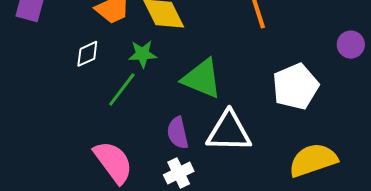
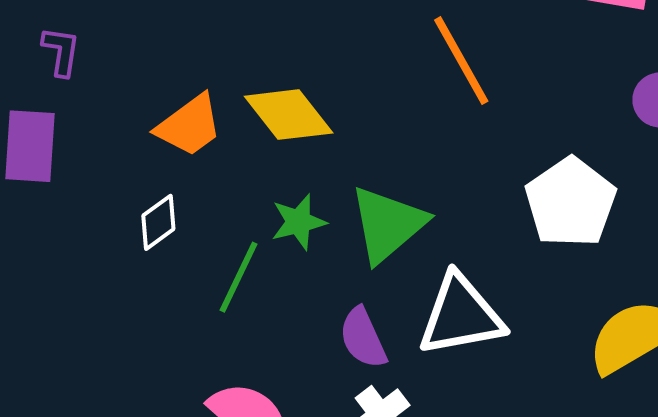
green star: (143, 54) -> (299, 222), moved
green triangle: (202, 78) -> (388, 224), turned -51

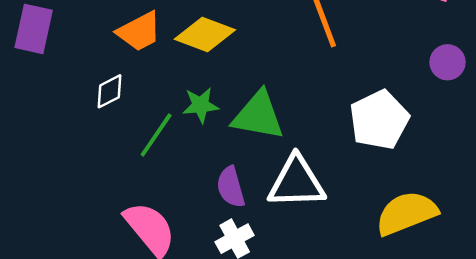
yellow diamond: (289, 115) -> (205, 34), turned -40
green triangle: (388, 224) -> (258, 116), turned 42

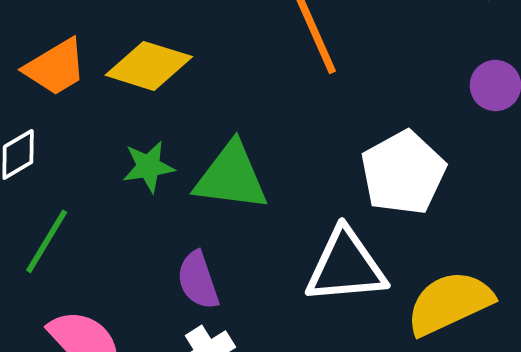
green line: (156, 135) -> (47, 241), moved
white triangle: (297, 182) -> (346, 266), moved

